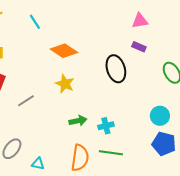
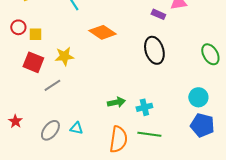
purple rectangle: (139, 47) -> (158, 14), moved
yellow star: (65, 84) -> (64, 56), moved, turned -30
gray line: (26, 101) -> (52, 85), moved
cyan triangle: (38, 164) -> (76, 128), moved

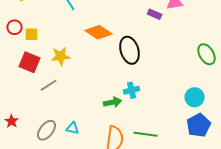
black ellipse: (154, 50) -> (130, 50), moved
cyan cross: (144, 107) -> (132, 90), moved
blue pentagon: (202, 125) -> (199, 125), turned 30

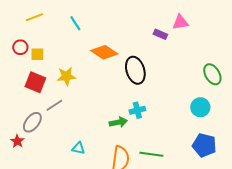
cyan circle: (195, 97) -> (200, 107), moved
blue pentagon: (199, 125) -> (204, 145), turned -30
gray ellipse: (47, 130) -> (32, 122), moved

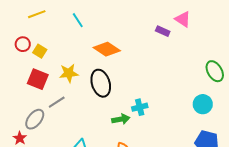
pink triangle: (180, 22) -> (183, 19), turned 42
yellow square: (37, 54) -> (40, 51), turned 32
black ellipse: (135, 70) -> (101, 83), moved

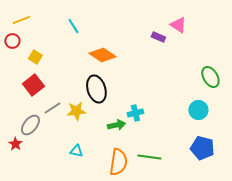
yellow line: (37, 14) -> (21, 20), moved
red circle: (23, 44) -> (12, 41), moved
yellow star: (69, 73) -> (76, 111), moved
red square: (38, 79) -> (33, 85), turned 30

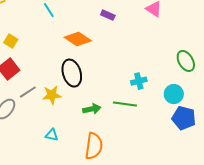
purple rectangle: (158, 37) -> (108, 15), moved
cyan cross: (135, 113) -> (139, 81), moved
blue pentagon: (202, 148) -> (184, 118), moved
green line: (149, 157) -> (125, 104), moved

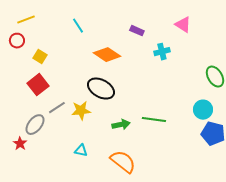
black ellipse: (72, 73) -> (101, 89), turned -44
cyan cross: (139, 81) -> (162, 52), moved
orange semicircle: (94, 146) -> (123, 162), turned -60

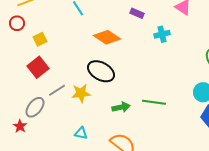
yellow square: (40, 57) -> (40, 39), turned 32

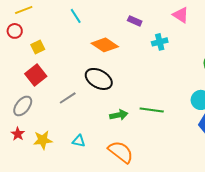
gray line: (57, 90) -> (68, 98), moved
yellow star: (81, 93) -> (43, 140), moved
gray ellipse: (35, 107) -> (23, 106), moved

